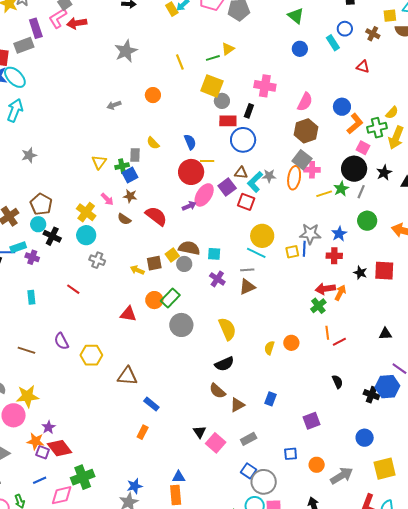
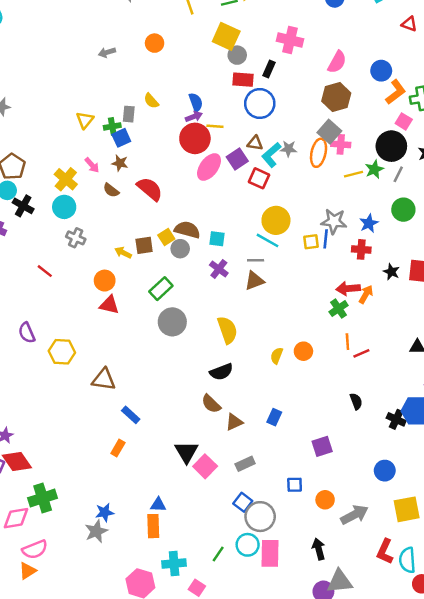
purple arrow: (189, 206) -> (194, 117), moved
orange circle: (154, 300) -> (105, 281), moved
black triangle: (200, 432) -> (187, 452), size x1.5

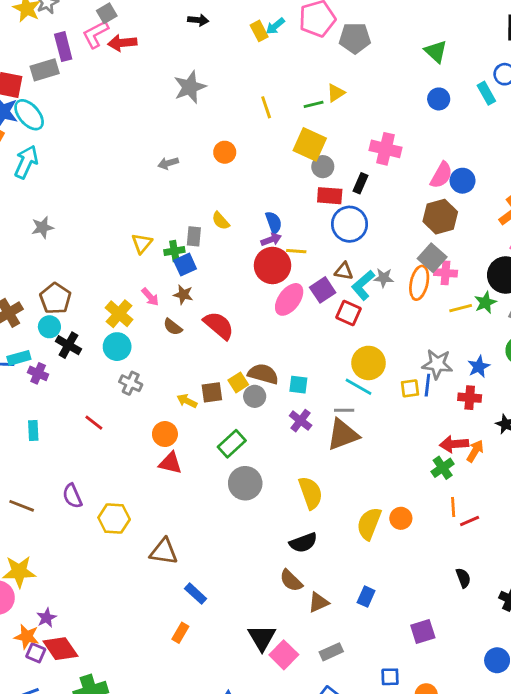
blue circle: (381, 71) -> (463, 181), moved
brown triangle: (254, 281) -> (343, 435), size x1.4
yellow semicircle: (277, 356) -> (369, 524), size x1.6

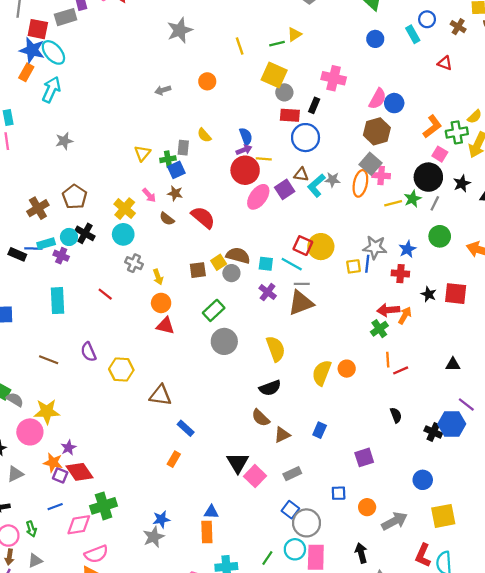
red square: (349, 313) -> (303, 246), moved
cyan circle: (49, 327) -> (69, 237), moved
cyan line: (358, 387) -> (292, 264), moved
yellow arrow: (187, 401) -> (158, 277), moved, turned -136
cyan rectangle: (33, 431) -> (58, 301), size x1.6

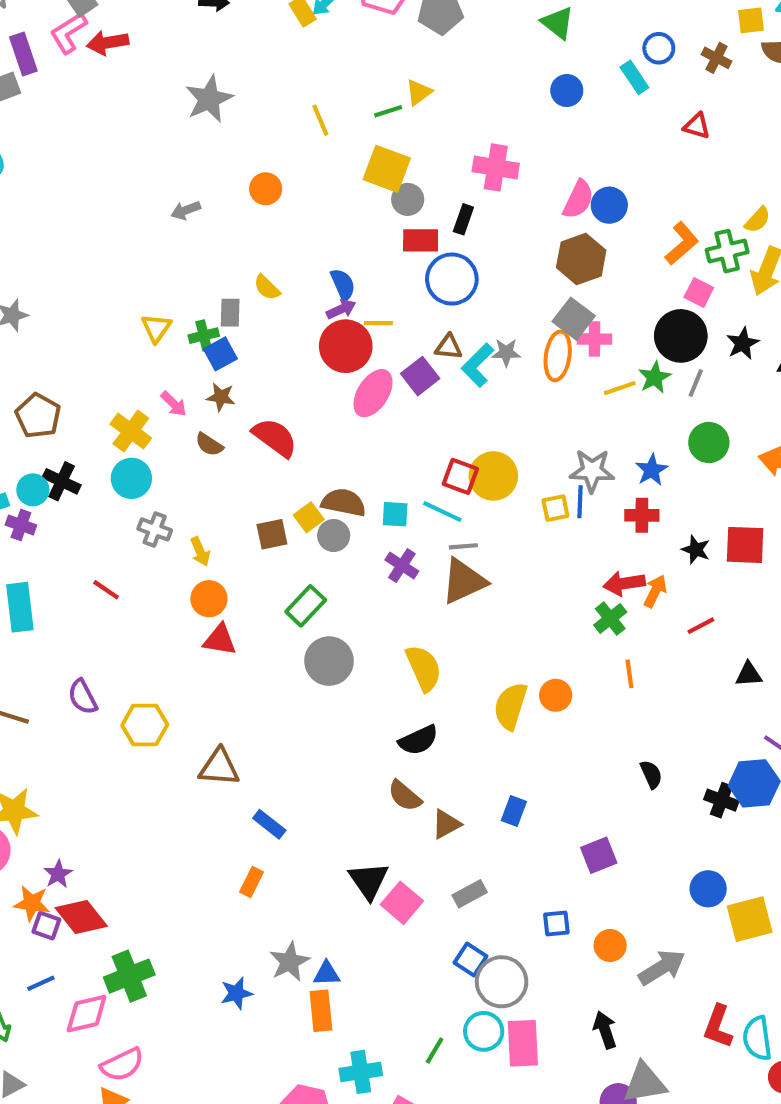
red line: (401, 370) -> (701, 626), moved
yellow square: (443, 516) -> (750, 919), moved
gray star: (154, 537) -> (289, 962), moved

